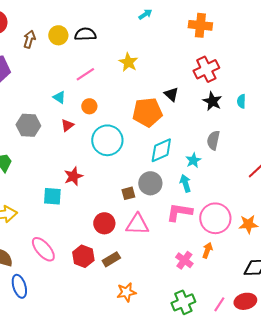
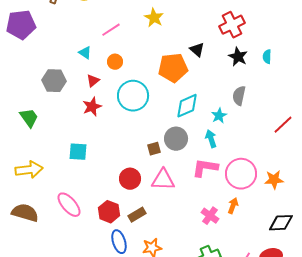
red star: (73, 176) -> (92, 107), moved
blue ellipse: (19, 286) -> (119, 242), moved

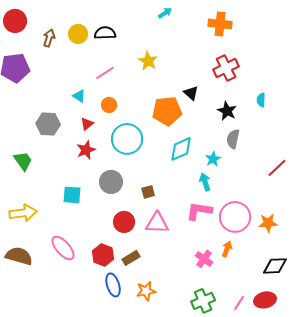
black star: (238, 57) -> (227, 111), moved
gray circle: (176, 139) -> (111, 182), moved

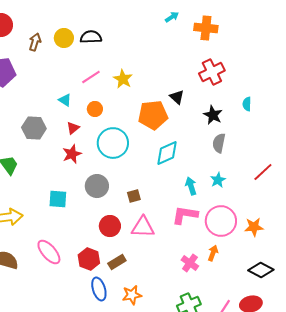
cyan arrow: (165, 13) -> (172, 17), moved
yellow star: (148, 61) -> (123, 79), moved
cyan star: (213, 159) -> (218, 180), moved
black diamond: (275, 266) -> (261, 270), turned 30

